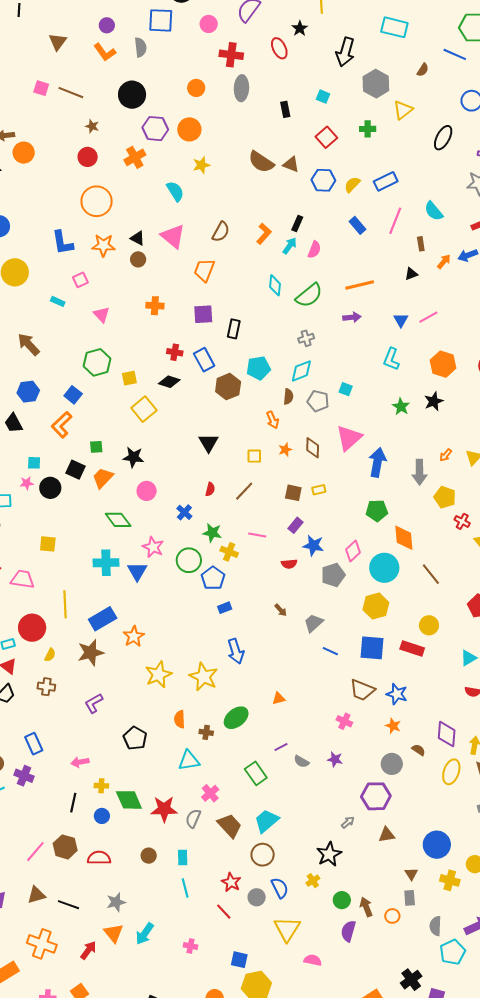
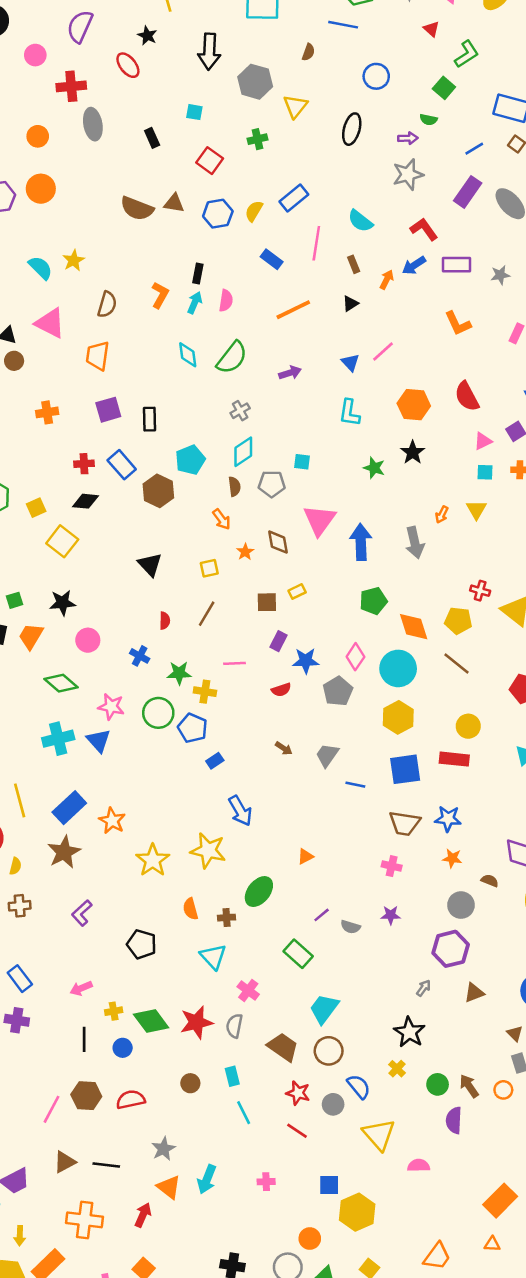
yellow star: (201, 165) -> (74, 260), moved
orange line: (360, 285) -> (293, 310), moved
yellow pentagon: (445, 497) -> (458, 621), moved
cyan triangle: (189, 761) -> (213, 957), turned -50
brown trapezoid: (230, 826) -> (283, 1047), moved

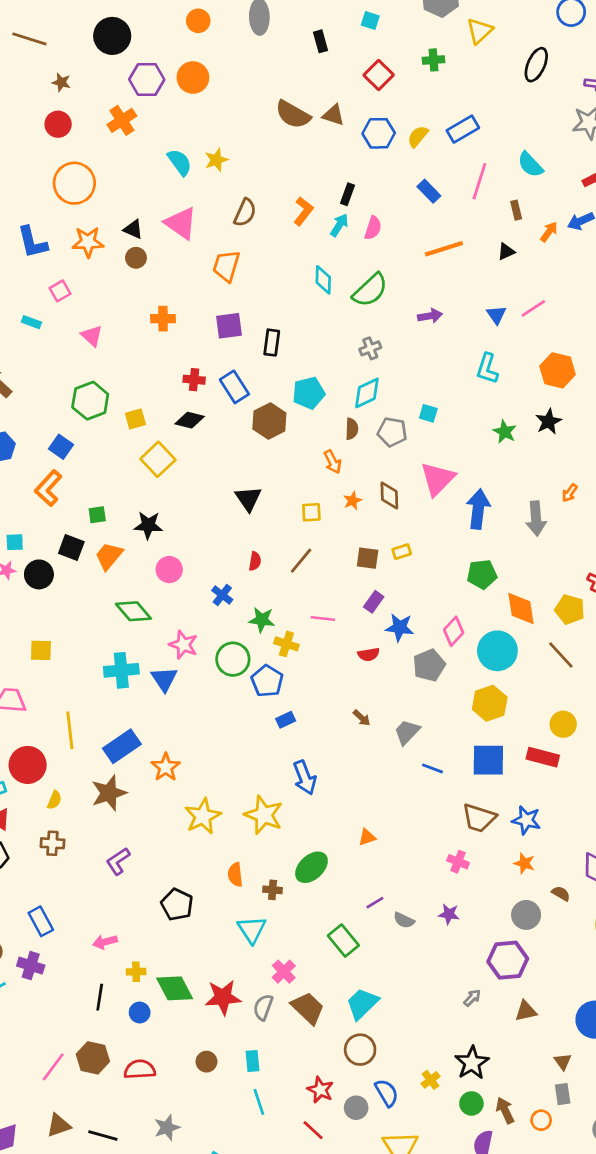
black star: (409, 1032) -> (472, 1063), moved
brown trapezoid: (283, 1047) -> (308, 1008), moved

